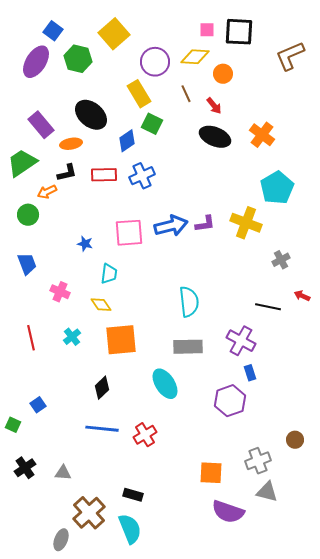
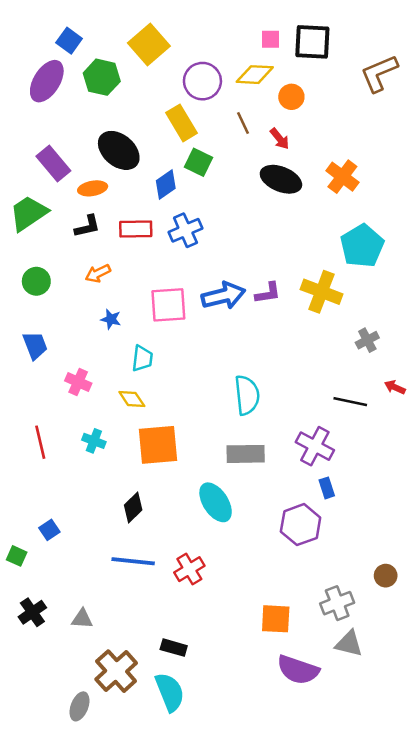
orange arrow: (47, 192) -> (98, 273), moved
cyan cross: (72, 337) -> (94, 441), turned -30

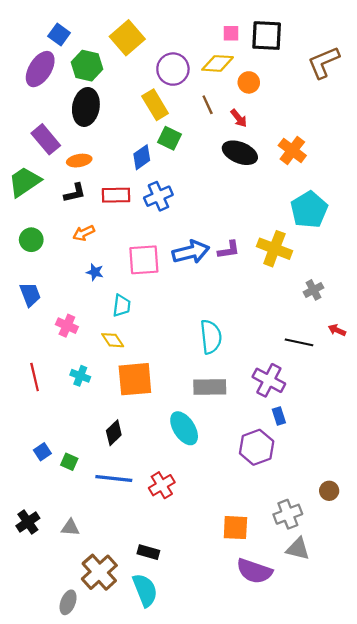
black ellipse: (119, 150) -> (86, 107), moved, turned 60
green square: (17, 556) -> (69, 462), moved

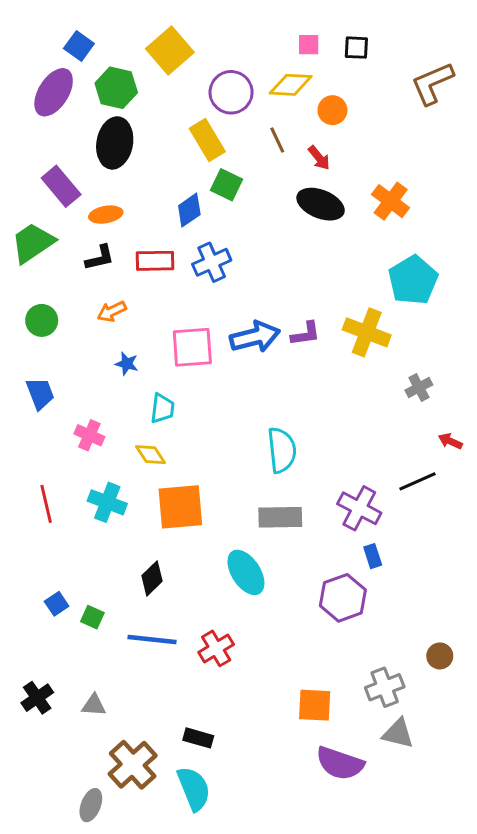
black square: (267, 36) -> (356, 48), size x0.6
black line: (299, 342) -> (417, 481), moved, turned -36
cyan cross: (80, 376) -> (107, 502), size x1.4

